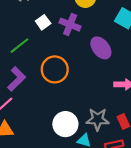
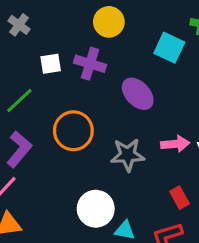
white square: (43, 22) -> (51, 64), turned 32
gray star: (98, 119) -> (128, 155), moved

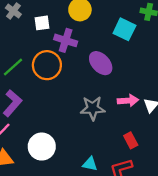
white square: (51, 64) -> (42, 23), moved
orange circle: (73, 131) -> (47, 65), moved
white circle: (96, 209) -> (42, 147), moved

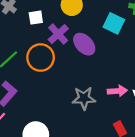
purple cross: (66, 40) -> (58, 34), turned 30
purple ellipse: (101, 63) -> (84, 44), moved

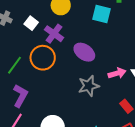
white square: (36, 18) -> (31, 23), turned -32
purple ellipse: (84, 44) -> (84, 52), moved

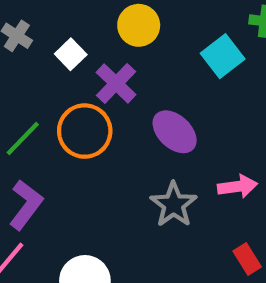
cyan square: (102, 14) -> (223, 56), turned 30
gray star: (89, 86) -> (174, 205), turned -30

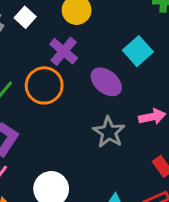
white square: (71, 54) -> (25, 17), moved
cyan square: (223, 56) -> (138, 51), moved

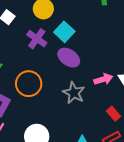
cyan square: (138, 51) -> (64, 32), moved
orange circle: (44, 85) -> (29, 84), moved

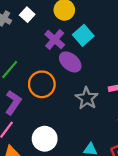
purple ellipse: (69, 58) -> (70, 62), moved

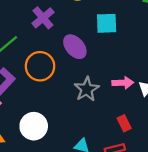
cyan square: (83, 35) -> (107, 23), moved, turned 30
purple cross: (55, 39) -> (43, 18), moved

